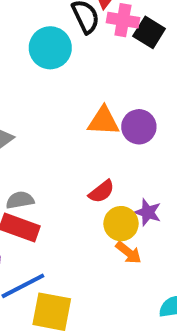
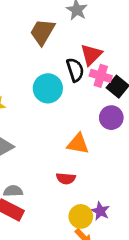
purple circle: (139, 127) -> (111, 118), moved
red semicircle: (102, 191) -> (66, 178), moved, turned 36

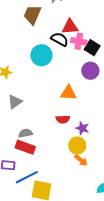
red triangle: (91, 55) -> (70, 27), turned 48
black semicircle: (75, 70) -> (60, 39), turned -36
purple star: (100, 211) -> (82, 128), moved

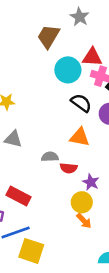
black semicircle: (60, 39) -> (81, 103), moved
cyan circle: (41, 55) -> (68, 70), moved
gray triangle: (15, 102) -> (13, 139), turned 42
gray semicircle: (26, 133) -> (50, 157), moved

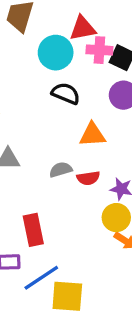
black semicircle: (81, 103) -> (66, 93), moved
red rectangle: (19, 196) -> (33, 230), turned 65

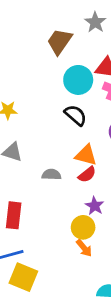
red semicircle: (88, 178) -> (87, 175), moved, turned -48

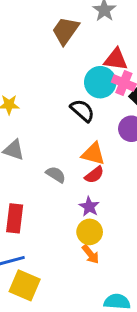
cyan circle: (78, 80) -> (100, 82), moved
gray semicircle: (51, 175) -> (56, 175), turned 30
purple star: (95, 206) -> (89, 207), moved

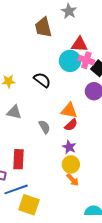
brown trapezoid: (65, 31) -> (43, 27), turned -45
black semicircle: (82, 110) -> (42, 80), moved
gray semicircle: (56, 175) -> (44, 127), turned 32

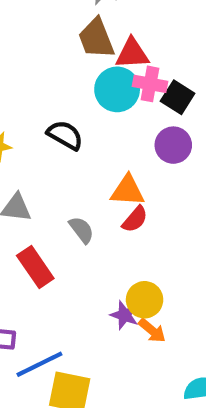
brown trapezoid: (43, 27) -> (96, 38), moved
purple star: (69, 147) -> (124, 315), moved
red rectangle: (19, 159) -> (35, 267), moved, turned -30

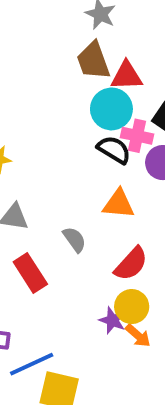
pink cross: (150, 84) -> (137, 136), moved
black semicircle: (65, 135) -> (114, 150), moved
red semicircle: (135, 219) -> (131, 264), moved, size x1.4

